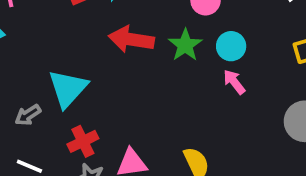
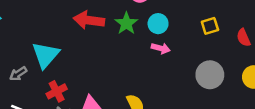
pink arrow: (234, 82) -> (161, 48), turned 144

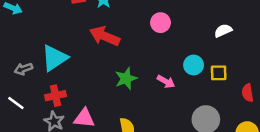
green star: (126, 23) -> (126, 79), moved
cyan circle: (158, 24) -> (194, 65), moved

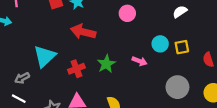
gray arrow: (23, 69) -> (22, 78), moved
red cross: (56, 96) -> (76, 69), moved

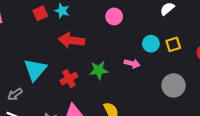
green star: (106, 64) -> (99, 70), turned 30

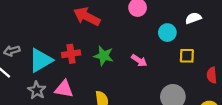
cyan circle: (151, 44) -> (167, 33), moved
cyan triangle: (35, 70) -> (41, 60), moved

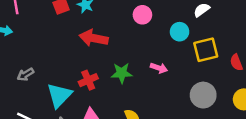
gray arrow: (12, 51) -> (25, 74), moved
yellow square: (187, 56) -> (206, 50), size x1.5

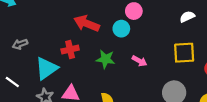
cyan circle: (180, 32) -> (121, 29), moved
red cross: (88, 80) -> (70, 50), moved

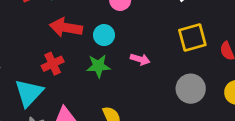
cyan circle: (121, 29) -> (104, 35), moved

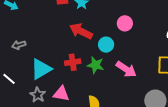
pink arrow: (140, 59) -> (126, 69), size x1.5
red cross: (53, 64) -> (73, 62), moved

